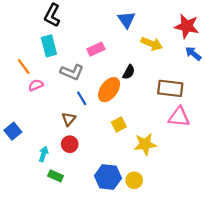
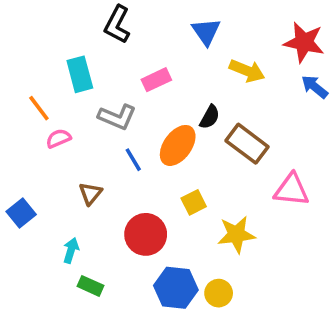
black L-shape: (52, 15) -> (117, 25), moved
brown rectangle: (170, 88) -> (247, 144), moved, turned 30
brown triangle: (69, 119) -> (91, 193), moved
red circle: (70, 144) -> (146, 234), moved, size x1.5

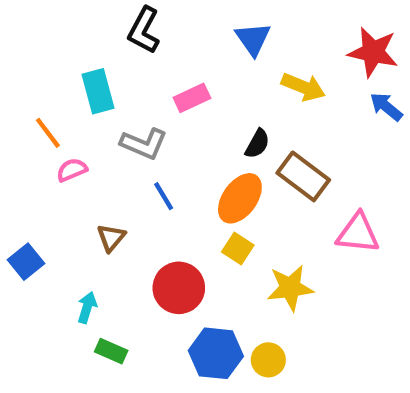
orange ellipse: (178, 145) -> (240, 198), moved
yellow square: (194, 202) -> (238, 249), turned -30

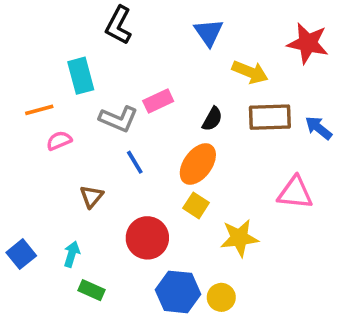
pink rectangle: (192, 98) -> (158, 101), moved
blue arrow: (386, 107) -> (319, 128), moved
orange line: (48, 133) -> (39, 110), turned -68
brown rectangle: (303, 176) -> (270, 117), moved, turned -39
blue square: (26, 262) -> (21, 254), moved

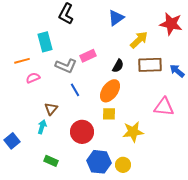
blue triangle: (209, 32) -> (116, 18), turned 30
yellow arrow: (250, 72) -> (139, 40), turned -66
yellow square: (196, 205) -> (109, 114), turned -32
cyan arrow: (72, 254) -> (42, 127), moved

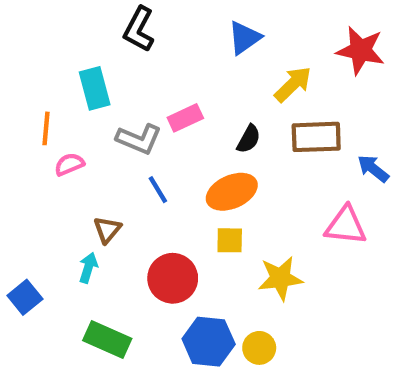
orange line: (22, 61) -> (46, 128), turned -70
blue arrow: (177, 71) -> (373, 169), moved
orange ellipse: (110, 91) -> (232, 192), turned 30
green rectangle: (51, 161) -> (107, 339), size x1.5

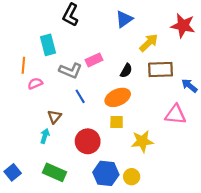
blue square: (25, 297) -> (13, 172), moved

